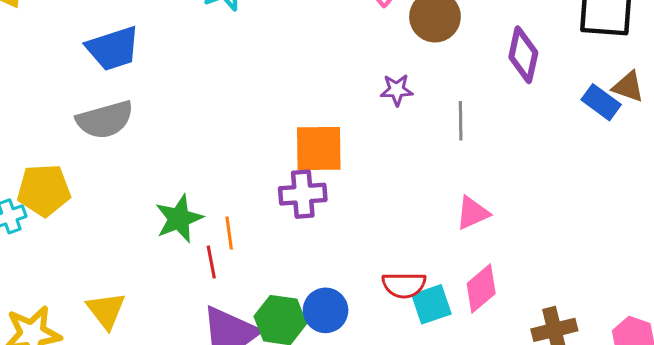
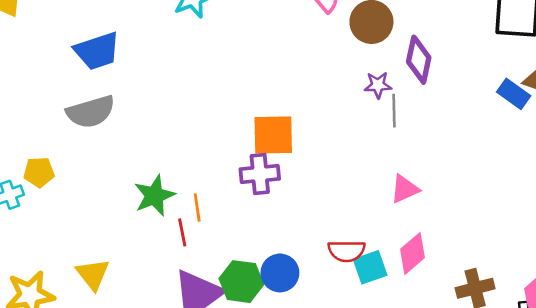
purple diamond: (523, 55) -> (419, 60), moved
purple star: (397, 90) -> (378, 85), moved
yellow pentagon: (44, 190) -> (39, 172), size x0.7

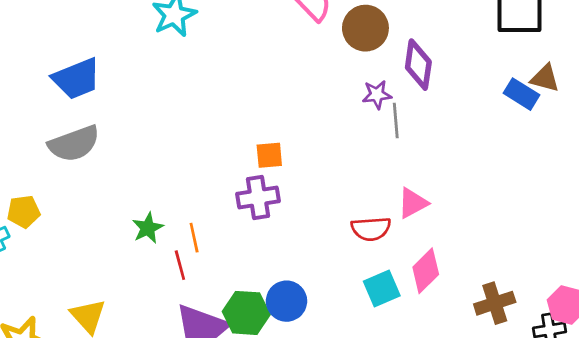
orange square: (273, 135) -> (269, 155), size x0.6
green star: (154, 196) -> (148, 228), size x0.7
red semicircle: (347, 251) -> (371, 229), moved

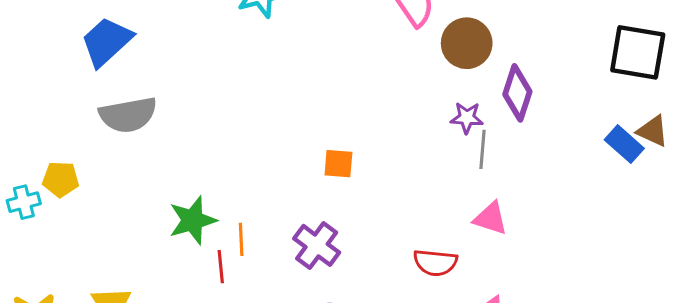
blue trapezoid: (76, 79) -> (107, 42), moved, turned 150
purple cross: (258, 198) -> (317, 245), moved, turned 36
pink triangle: (413, 203) -> (491, 218), moved, turned 36
green star: (148, 228) -> (193, 220), size x1.4

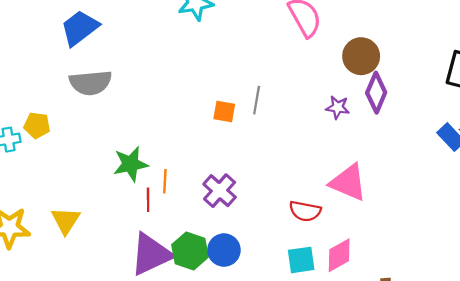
brown circle: (467, 43) -> (361, 56), moved
gray line: (482, 149) -> (257, 100), moved
orange square: (338, 164) -> (224, 111), moved
pink triangle: (491, 218) -> (348, 182), size x1.5

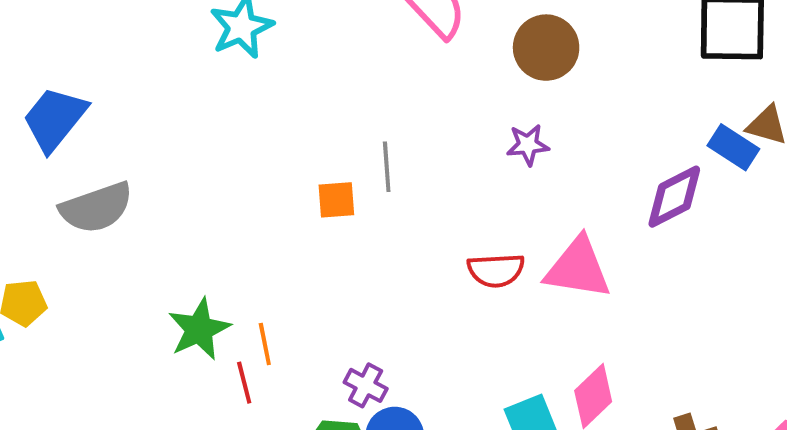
purple diamond: (376, 93) -> (674, 197), moved, turned 54
purple cross: (220, 191) -> (366, 385), moved, size x0.7
red semicircle: (305, 211) -> (496, 270), moved

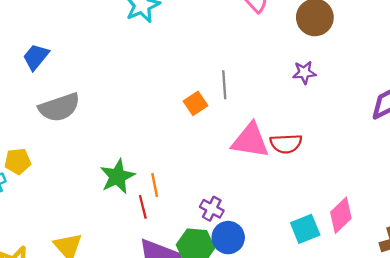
blue trapezoid: (55, 119) -> (36, 57), size x0.7
orange square: (336, 200) -> (196, 103), turned -30
pink triangle: (578, 268) -> (250, 141), moved

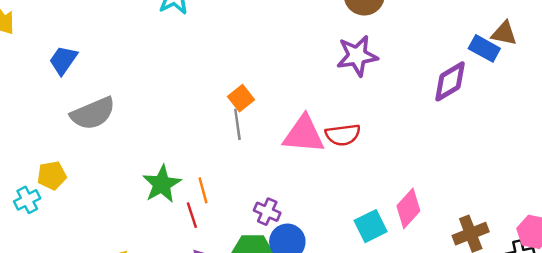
purple star: (304, 72) -> (357, 56), size x1.6
gray line: (224, 85) -> (237, 124), moved

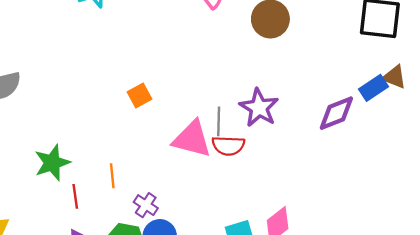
blue rectangle: (484, 48) -> (374, 88), turned -72
purple star: (357, 56) -> (259, 108), moved, turned 30
gray line: (237, 124) -> (219, 121), moved
orange line: (203, 190) -> (112, 176), moved

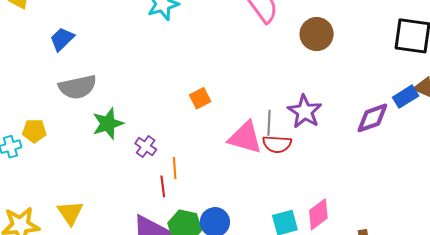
green star: (52, 163) -> (108, 124), moved
red line: (75, 196) -> (163, 186), moved
purple cross: (146, 205) -> (146, 147), moved

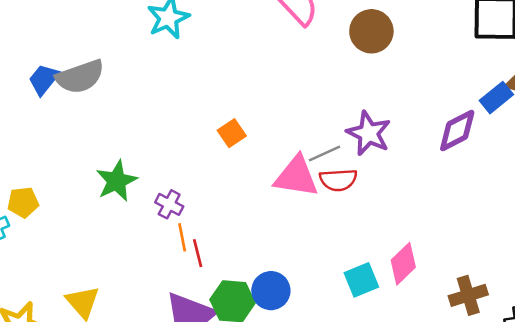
gray semicircle: (78, 87) -> (80, 77), moved
gray line: (269, 123) -> (325, 154), turned 70
orange line: (175, 168) -> (182, 237), moved

